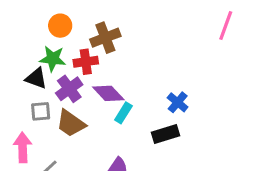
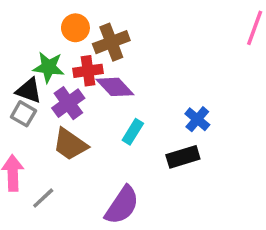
orange circle: (60, 26) -> (75, 28), moved
purple diamond: (108, 93) -> (115, 87), moved
gray square: (41, 111) -> (23, 114), moved, turned 35

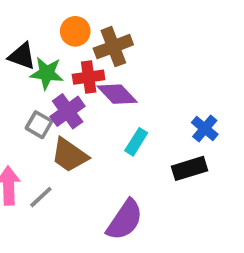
black triangle: (29, 91) -> (22, 56), moved
gray square: (23, 114) -> (39, 125), moved
gray line: (43, 198) -> (41, 197), moved

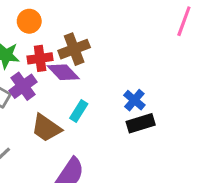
brown cross: (113, 47) -> (74, 49), moved
brown trapezoid: (70, 155) -> (46, 128), moved
black rectangle: (190, 168) -> (141, 123), moved

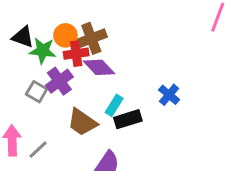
orange circle: (29, 21) -> (65, 35), moved
brown cross: (74, 49) -> (91, 38), moved
black rectangle: (141, 123) -> (128, 119), moved

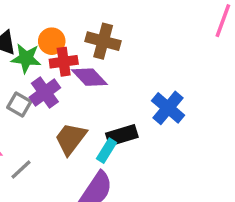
brown cross: (91, 38) -> (103, 41), moved, turned 36
blue cross: (169, 95) -> (168, 108), size x1.4
cyan rectangle: (114, 105) -> (106, 151), moved
brown trapezoid: (82, 122) -> (71, 139), turned 92

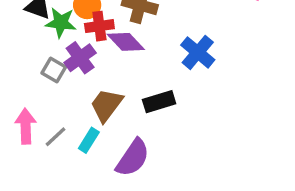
blue cross: (168, 108) -> (198, 52), moved
cyan rectangle: (106, 151) -> (89, 140), moved

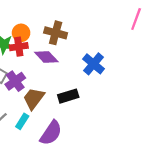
red cross: (99, 26) -> (19, 47), moved
purple cross: (80, 58) -> (15, 81), moved

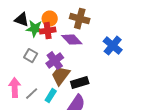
purple cross: (15, 81) -> (55, 61), moved
black rectangle: (68, 96) -> (80, 83), moved

